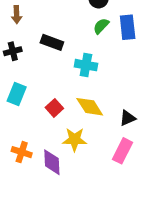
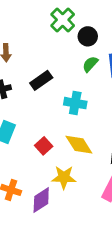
black rectangle: (52, 42) -> (41, 80), turned -55
purple diamond: (52, 162) -> (41, 200), turned 60

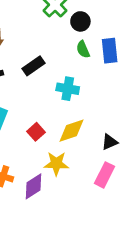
green semicircle: (90, 64) -> (83, 49), turned -66
yellow diamond: (79, 145) -> (72, 131), turned -76

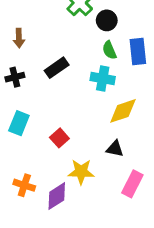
cyan cross: (68, 89) -> (103, 78), moved
yellow diamond: (72, 131) -> (123, 111), moved
black triangle: (110, 142) -> (115, 149), moved, turned 36

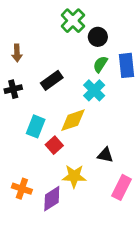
green semicircle: (109, 50) -> (100, 64), turned 56
cyan cross: (103, 78) -> (94, 90), turned 35
yellow diamond: (123, 111) -> (73, 120), moved
cyan rectangle: (19, 123) -> (36, 126), moved

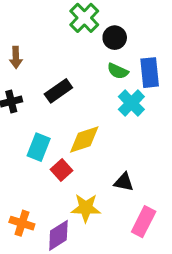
green semicircle: (100, 64) -> (118, 71), turned -98
cyan cross: (94, 90) -> (131, 103), moved

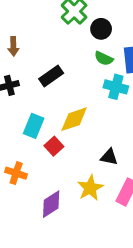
cyan cross: (131, 103) -> (116, 87), turned -30
yellow star: (86, 208) -> (90, 188), moved, turned -30
orange cross: (22, 223) -> (16, 173), moved

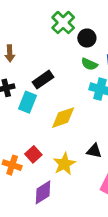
cyan rectangle: (34, 126) -> (28, 102), moved
red square: (54, 146) -> (33, 154), moved
yellow star: (90, 188) -> (64, 164), moved

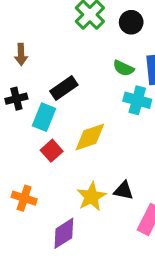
black circle: (87, 38) -> (131, 22), moved
black triangle: (94, 151) -> (124, 190), moved
red square: (33, 154) -> (52, 151), moved

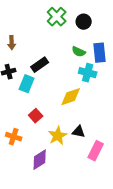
yellow diamond: (90, 137) -> (71, 97), moved
red square: (52, 151) -> (36, 116), moved

